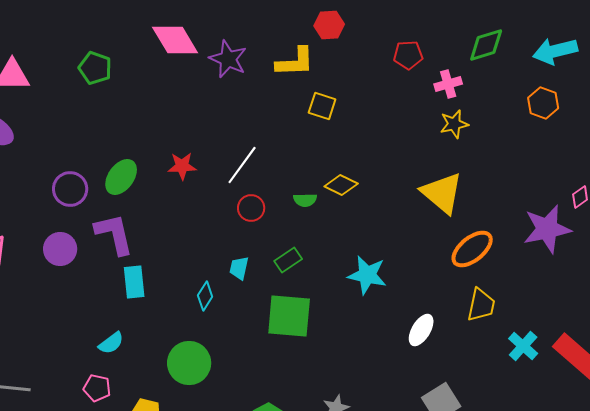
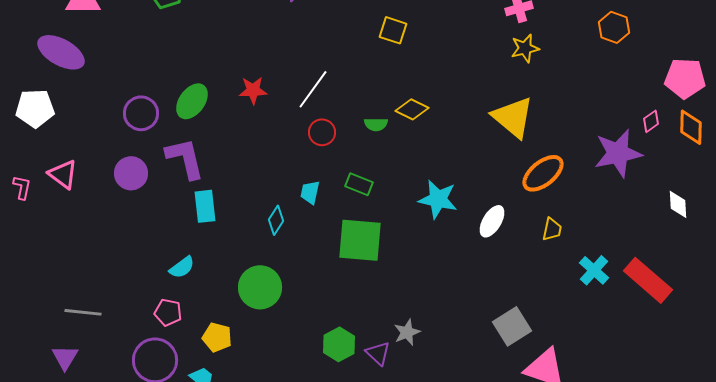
green rectangle: (288, 260) -> (359, 184), turned 56
yellow trapezoid: (481, 305) -> (552, 229), size x0.7
white ellipse: (421, 330) -> (492, 221), moved

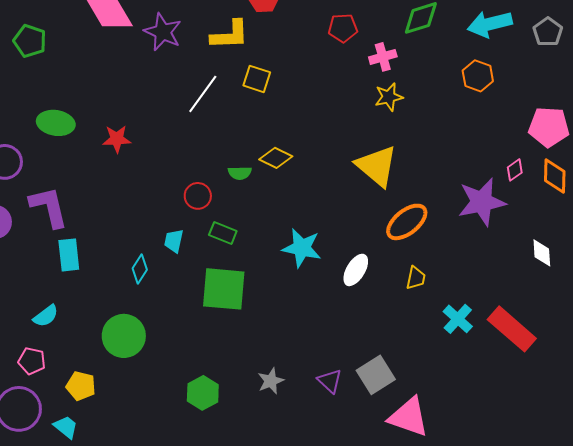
white line: (313, 89) -> (203, 94), moved
green ellipse: (192, 101) -> (56, 123), moved, turned 63
red circle: (322, 132) -> (198, 196), moved
purple triangle: (378, 353) -> (330, 381), moved

